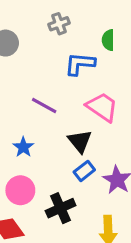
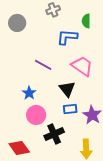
blue rectangle: (84, 171) -> (70, 109), turned 32
pink circle: (20, 190) -> (36, 115), moved

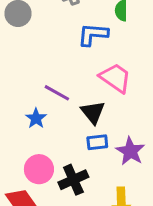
purple line: (43, 65) -> (57, 93), moved
pink circle: (36, 115) -> (39, 169), moved

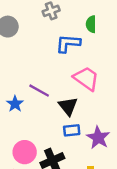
blue star: (36, 118) -> (15, 104), moved

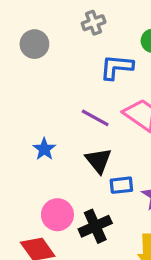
purple line: (39, 91) -> (95, 118), moved
black triangle: (68, 106) -> (98, 161), moved

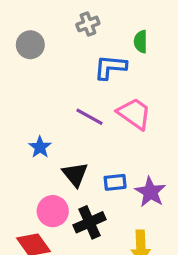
black triangle: (98, 161) -> (75, 174), moved

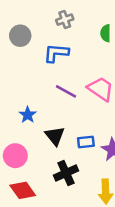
blue L-shape: (110, 67) -> (56, 53), moved
pink circle: (53, 211) -> (15, 156), moved

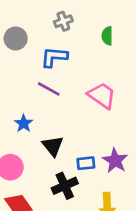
purple line: (66, 91) -> (49, 89), moved
blue rectangle: (86, 142) -> (86, 163), moved

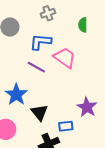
pink trapezoid: (102, 96) -> (65, 58), moved
blue star: (24, 123) -> (16, 95), size x1.5
purple star: (115, 161) -> (87, 107), moved

